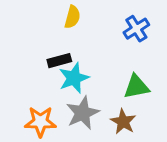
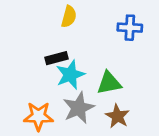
blue cross: (136, 29) -> (130, 28), turned 35
green triangle: (136, 87) -> (109, 83), moved

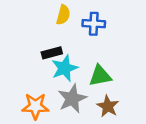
blue cross: (130, 28) -> (94, 24), moved

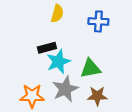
blue cross: (94, 24) -> (98, 21), moved
brown star: (108, 106) -> (97, 96), turned -30

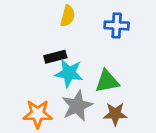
cyan star: (58, 62) -> (69, 73), turned 30

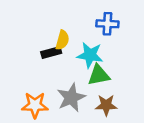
yellow semicircle: (68, 16) -> (62, 40), moved
cyan star: (69, 73) -> (90, 55), moved

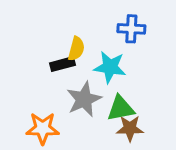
green triangle: (99, 75) -> (121, 108), moved
gray star: (71, 98) -> (84, 99), moved

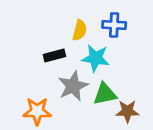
yellow semicircle: (76, 49) -> (80, 30), moved
brown star: (130, 128) -> (127, 111), moved

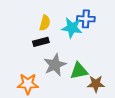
yellow semicircle: (80, 30) -> (45, 23), moved
cyan star: (96, 58) -> (72, 28), moved

